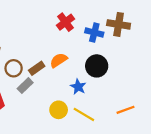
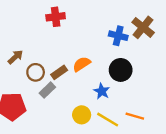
red cross: (65, 22) -> (56, 17), moved, turned 30
brown cross: (119, 24) -> (143, 27), turned 30
orange line: (125, 110) -> (135, 116), moved, turned 36

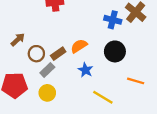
blue star: (102, 91) -> (85, 70), moved
yellow circle: (82, 115) -> (47, 93), moved
orange line: (135, 116) -> (136, 81), moved

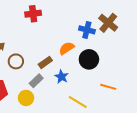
orange semicircle: (79, 46) -> (67, 48), moved
brown rectangle: (58, 54) -> (45, 62), moved
gray rectangle: (47, 70) -> (36, 81), moved

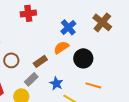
blue cross: (87, 30) -> (68, 27), moved, turned 35
blue star: (62, 77) -> (56, 83), moved
orange line: (108, 87) -> (93, 85), moved

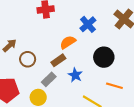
orange semicircle: (61, 47) -> (68, 42), moved
blue star: (56, 83) -> (75, 75), moved

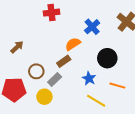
brown circle: (28, 59) -> (36, 71), moved
blue star: (75, 75) -> (89, 78), moved

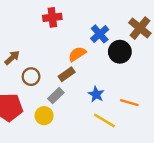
black circle: (107, 58) -> (120, 52), moved
brown circle: (36, 71) -> (31, 77), moved

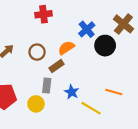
brown circle: (31, 77) -> (37, 52), moved
blue star: (96, 94) -> (72, 92), moved
gray rectangle: (56, 96) -> (47, 86), turned -40

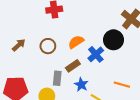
blue cross: (87, 29) -> (96, 54), moved
brown rectangle: (56, 66) -> (73, 66), moved

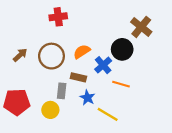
brown circle: (48, 46) -> (51, 56), size x1.5
brown rectangle: (73, 66) -> (78, 77), turned 48
orange line: (122, 85) -> (121, 84), moved

